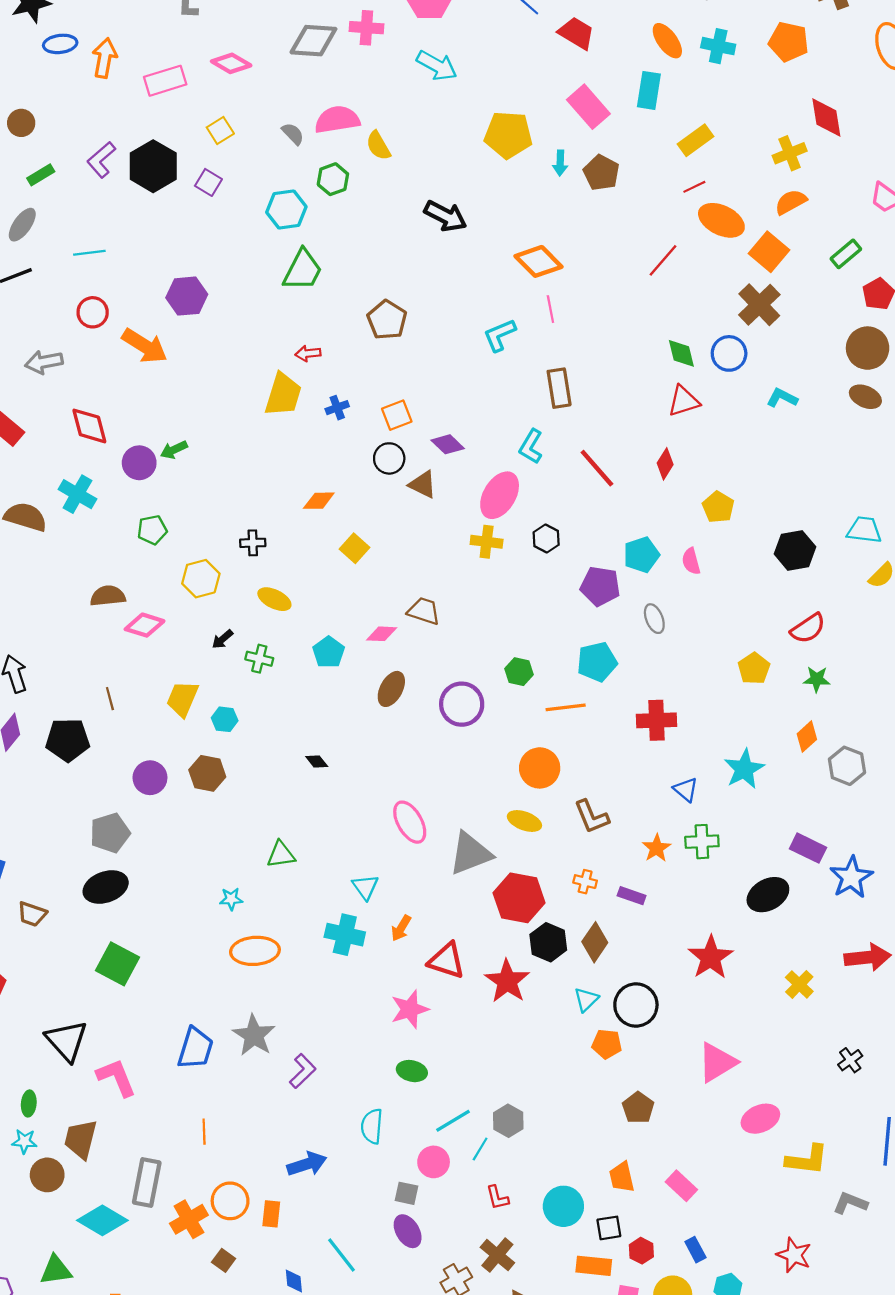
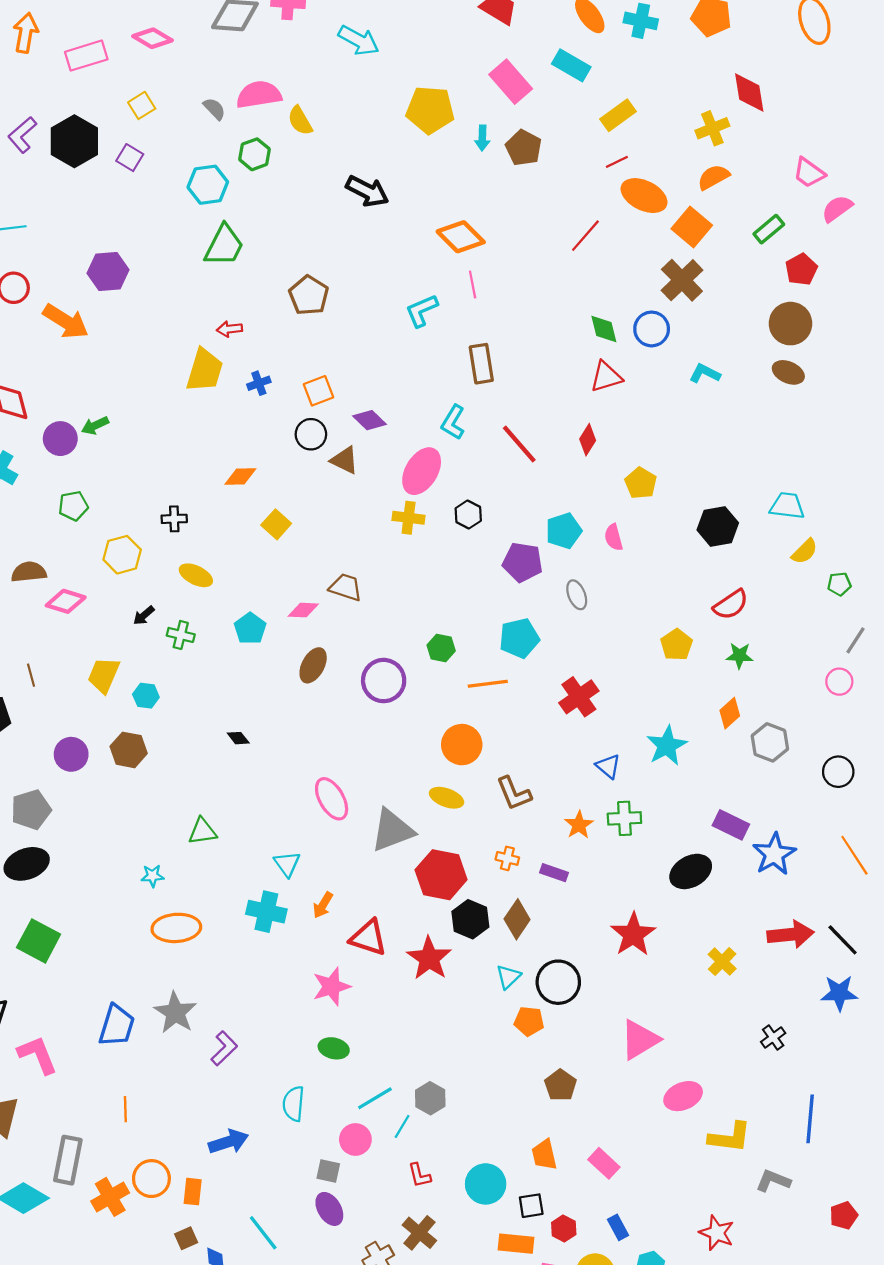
cyan rectangle: (649, 90) -> (571, 65), turned -69
red cross: (656, 720) -> (579, 697), turned -33
brown square: (224, 1260) -> (186, 1238), moved, turned 30

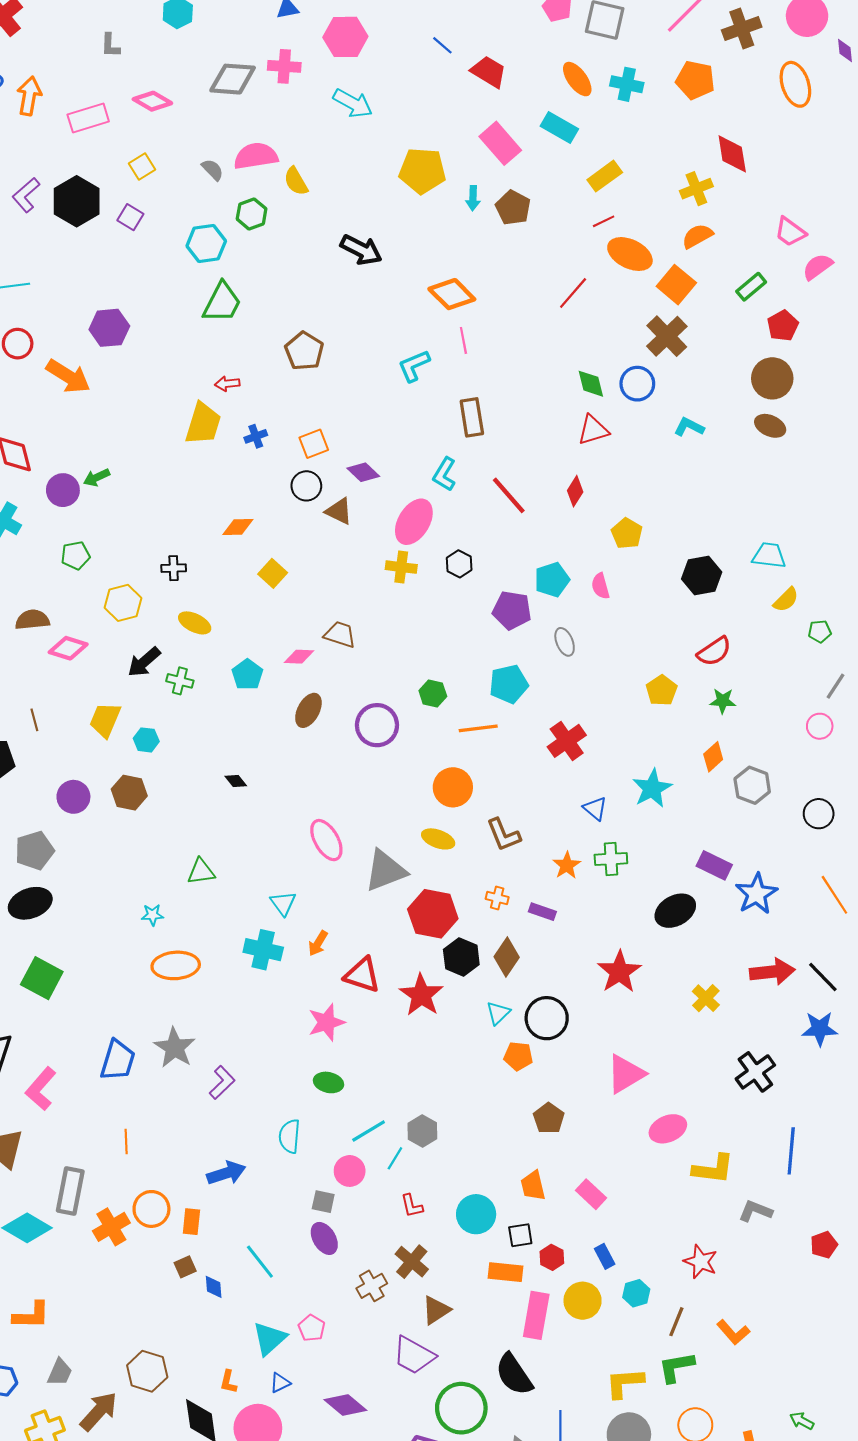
black arrow: (144, 615) -> (144, 662), size x1.6
black cross: (773, 1037) -> (755, 1072), size x1.6
pink L-shape: (37, 1055) -> (41, 1089), turned -117

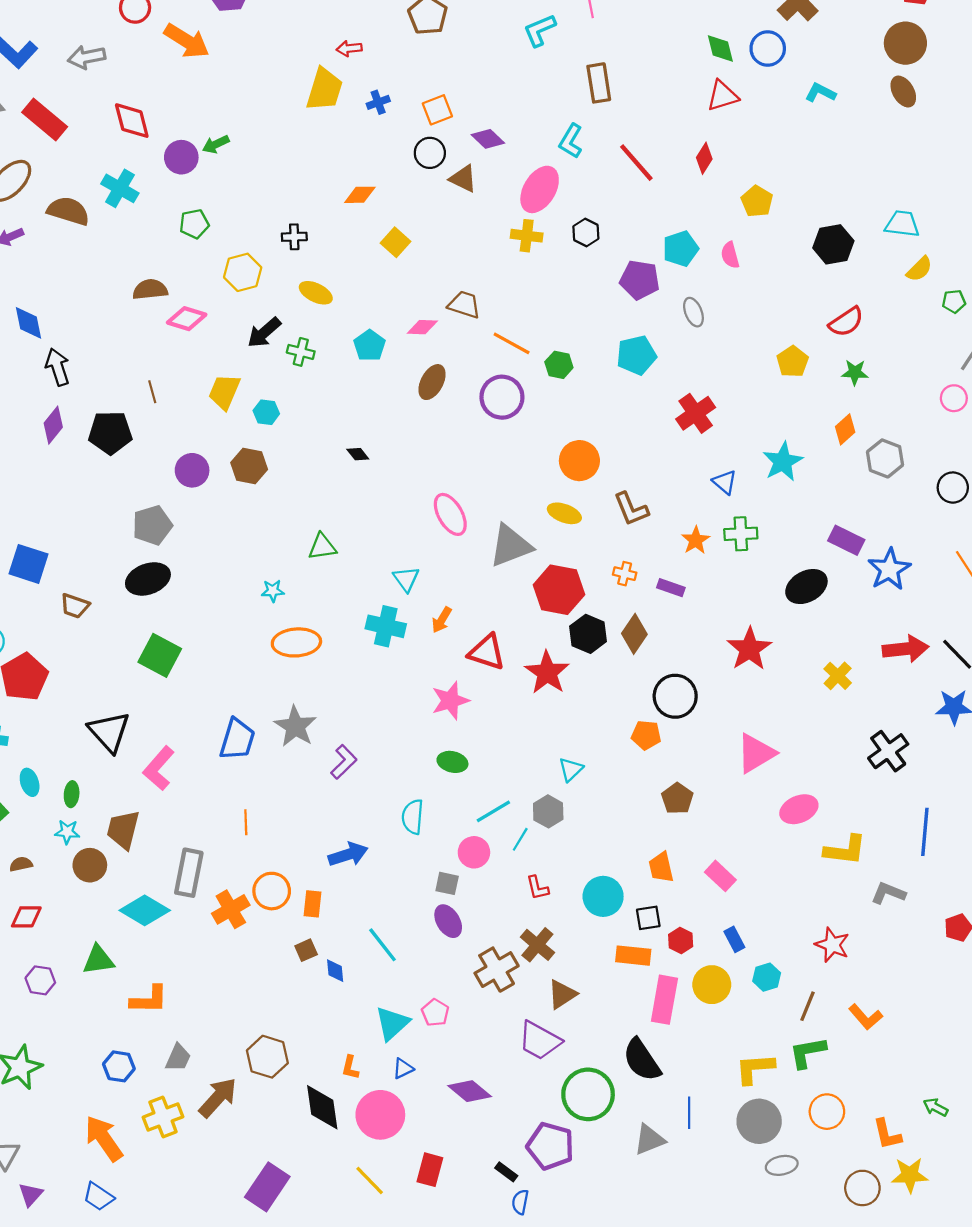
brown ellipse: (770, 426) -> (903, 92), turned 36
orange line: (478, 728) -> (512, 343), moved, turned 36
cyan triangle: (498, 1013) -> (571, 769), moved
brown cross: (372, 1286) -> (497, 970), size x1.4

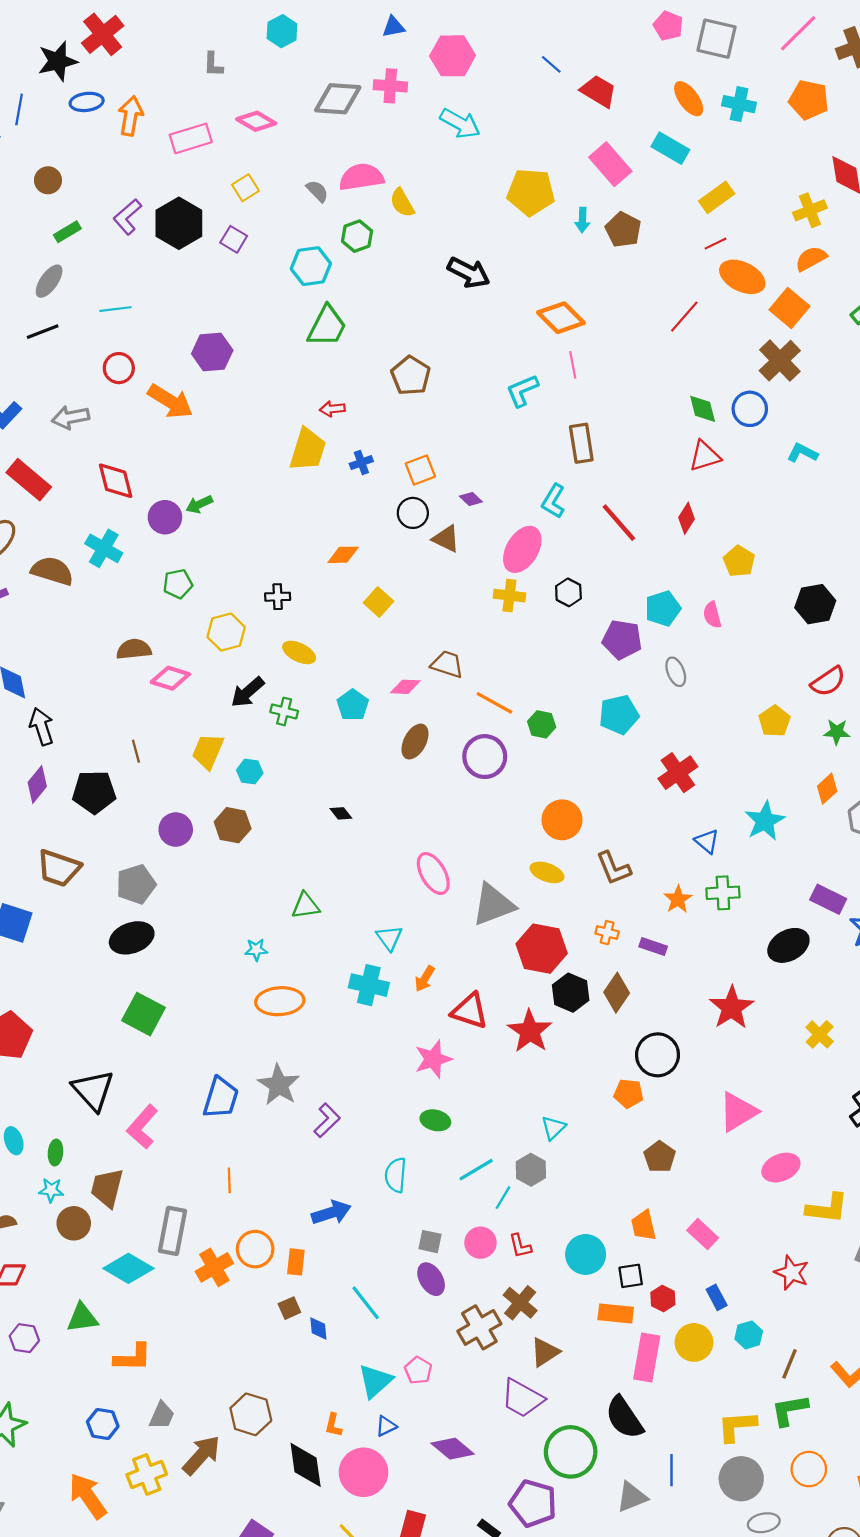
purple diamond: (488, 139) -> (471, 499), size x0.7
brown trapezoid: (75, 606) -> (59, 868), moved, size x1.5
pink circle: (474, 852) -> (480, 1243), moved
red star: (832, 945) -> (792, 1273), moved

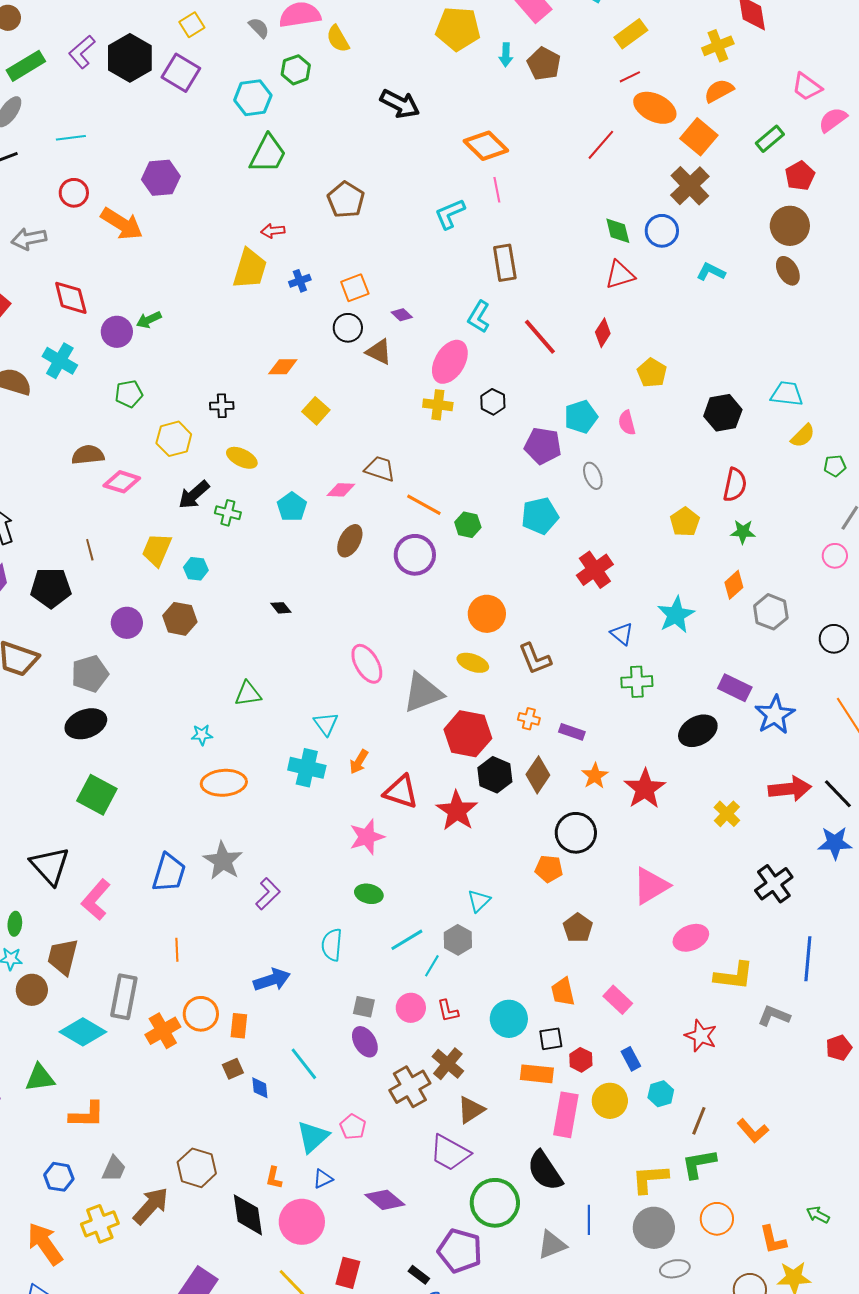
green rectangle: (67, 232) -> (26, 66), size x1.5
purple square: (234, 239) -> (181, 73), size x1.5
red semicircle: (828, 681) -> (735, 485), turned -44
orange star: (678, 899) -> (595, 776), moved

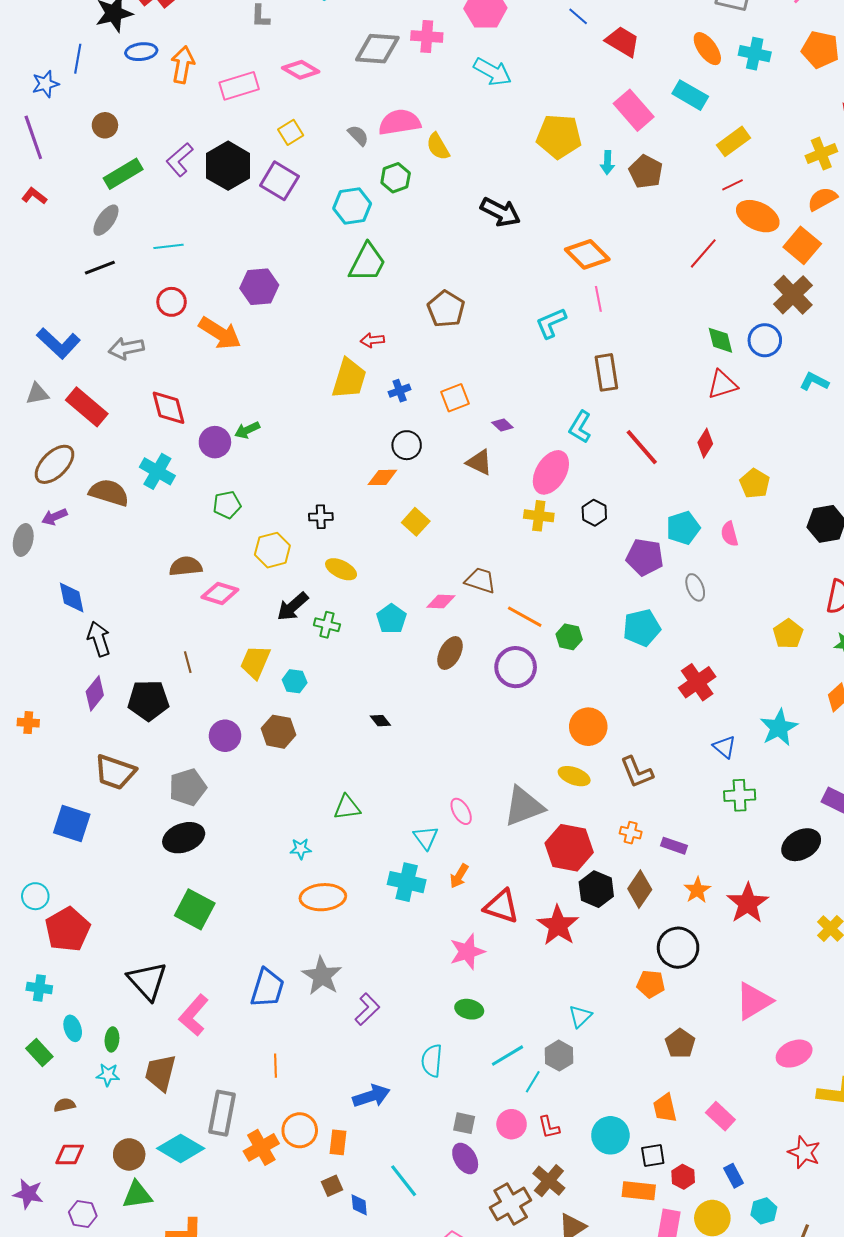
black circle: (348, 328) -> (407, 445), moved
pink ellipse: (367, 664) -> (461, 811), moved, size x0.7
brown circle: (32, 990) -> (129, 1154), moved

